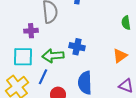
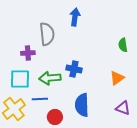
blue line: (43, 77) -> (40, 99), turned 63

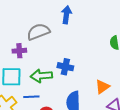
gray semicircle: (47, 34) -> (38, 32), turned -105
orange triangle: (117, 78) -> (102, 87), moved

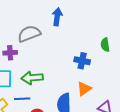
blue cross: (65, 67) -> (82, 61), moved
orange triangle: (102, 87) -> (84, 89), moved

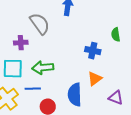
gray semicircle: (29, 34) -> (40, 24), turned 75

